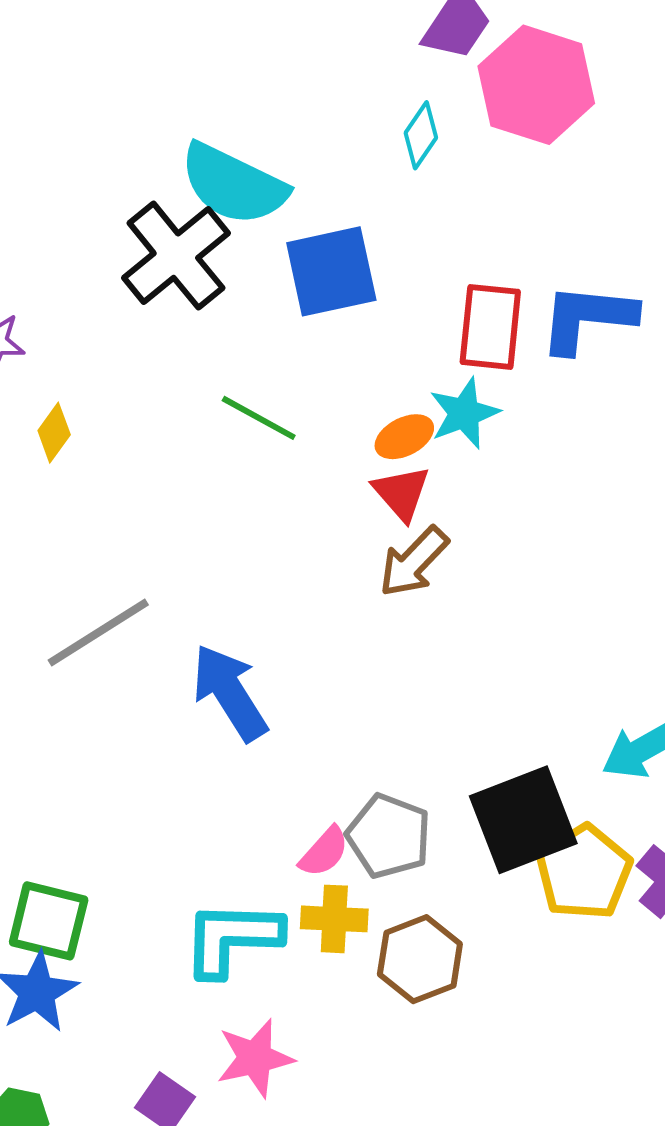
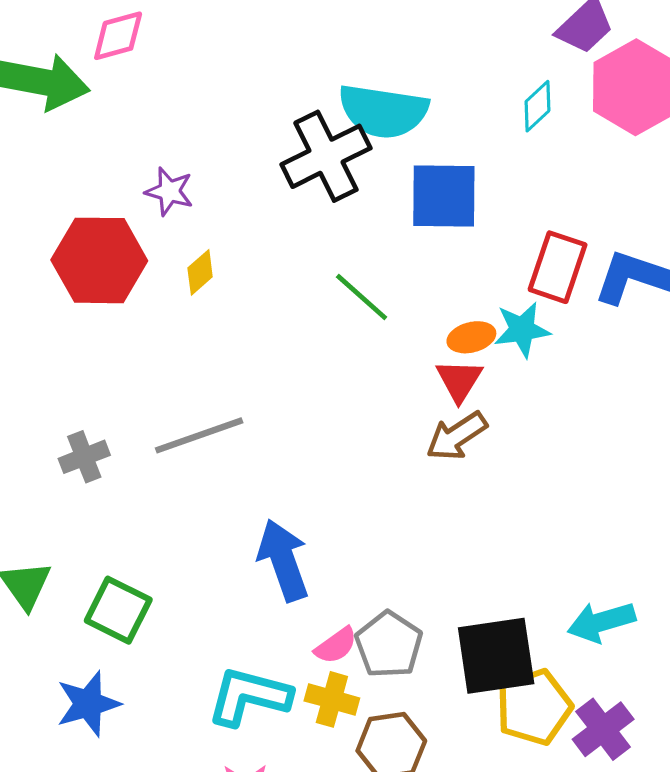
cyan semicircle: (233, 184) -> (383, 111), turned -30
blue arrow: (230, 693) -> (283, 560), moved
green square: (49, 921) -> (118, 610), moved

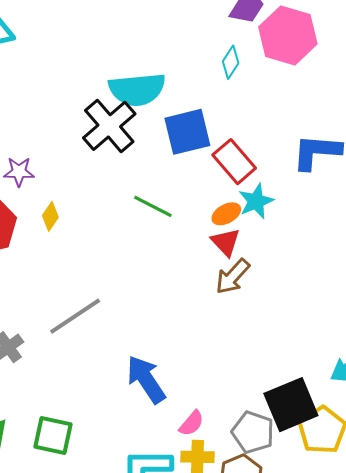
red rectangle: (558, 267) -> (234, 162), moved, turned -45
gray pentagon: (389, 645) -> (253, 432), moved

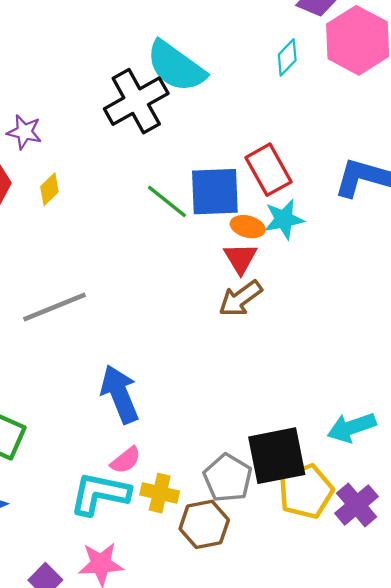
cyan semicircle: (137, 89) -> (176, 66), turned 30
blue square: (187, 132) -> (215, 192), moved
orange ellipse: (226, 214) -> (248, 227), turned 32
pink semicircle: (191, 423) -> (126, 460), moved

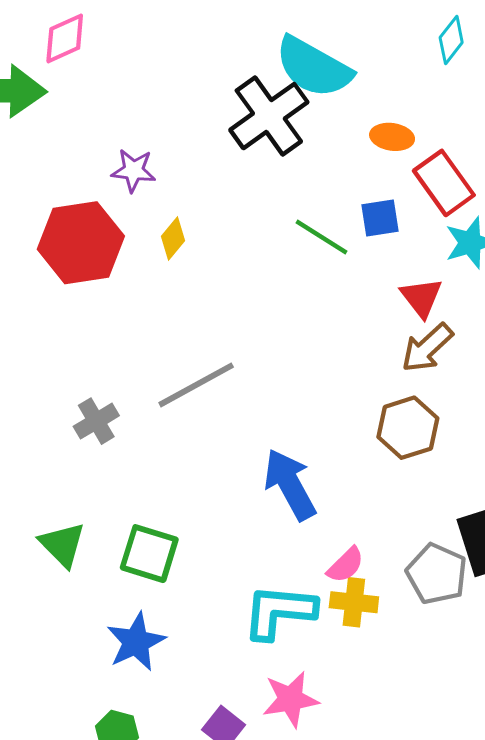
blue square: (215, 192) -> (380, 218), size x0.6
orange ellipse: (248, 227) -> (392, 137), moved
pink semicircle: (126, 460) -> (346, 565), moved
brown hexagon: (204, 524) -> (408, 428), moved

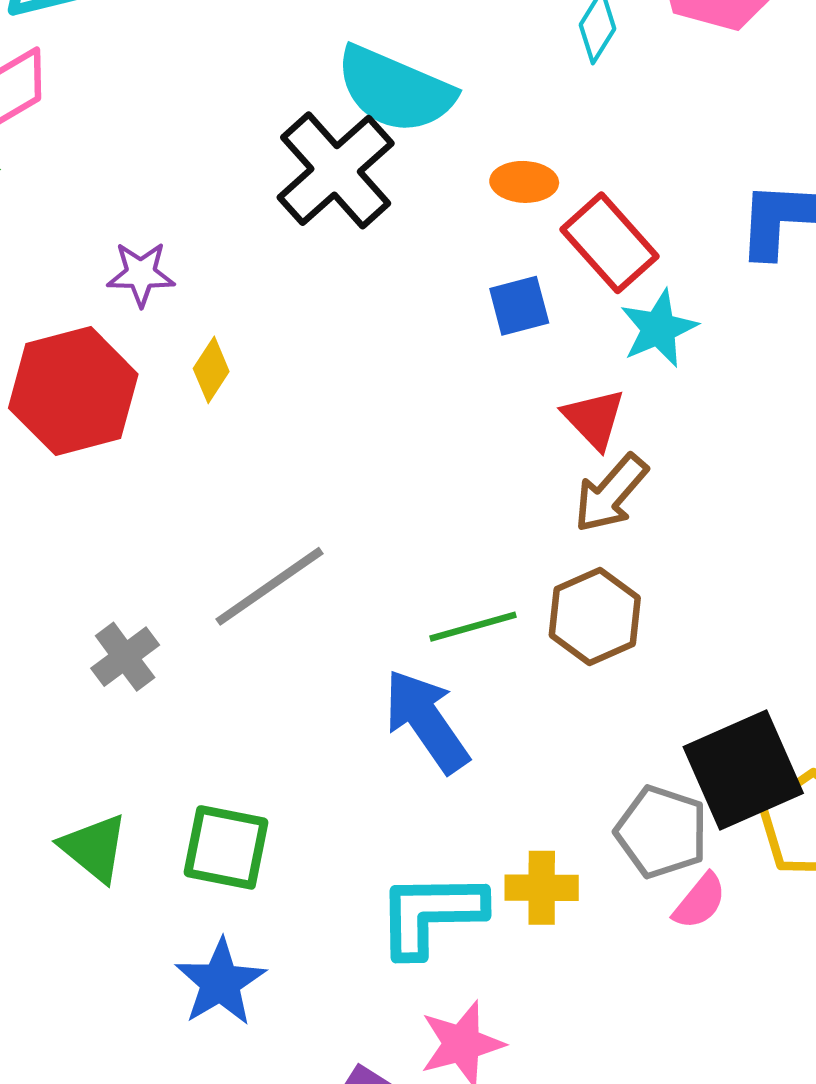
green line: (321, 237) -> (473, 627), moved, turned -42
pink semicircle: (346, 565) -> (700, 901), moved

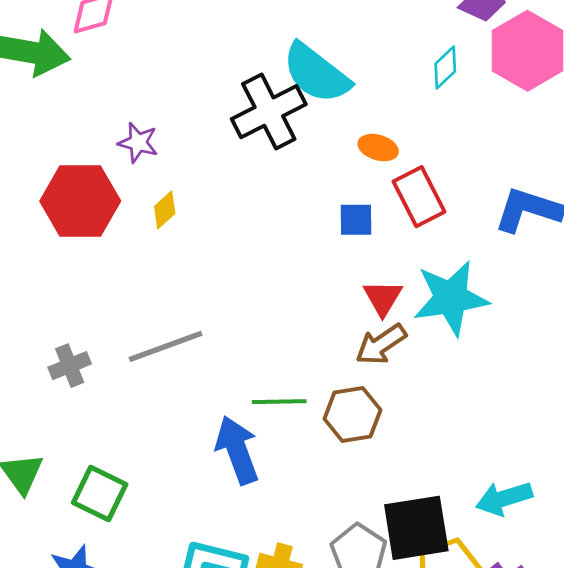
cyan star: (659, 328) -> (451, 298), moved, size x1.6

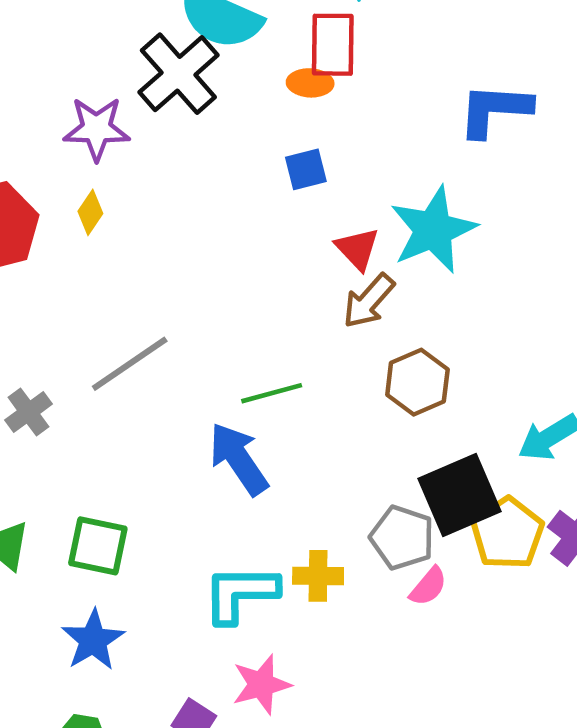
purple star: (138, 143) -> (97, 129), moved, size x1.4
red rectangle: (419, 197) -> (333, 45), moved, turned 42
brown hexagon: (352, 414) -> (417, 382), moved

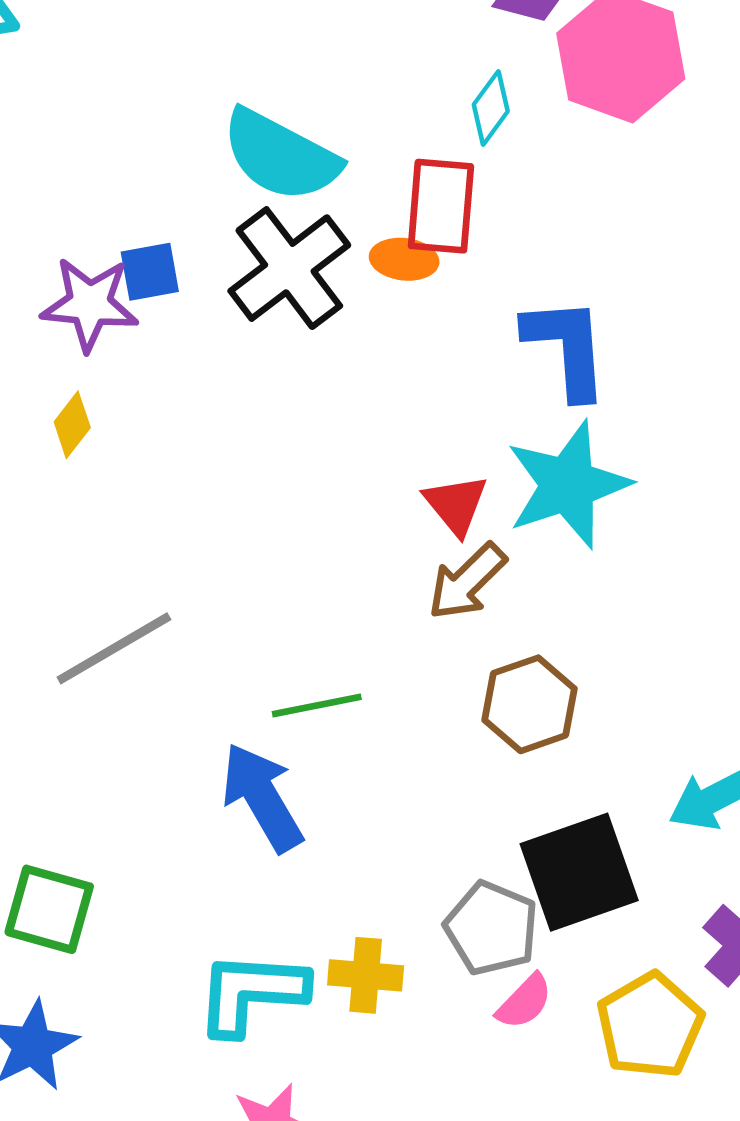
black cross: (178, 74) -> (289, 268), moved
blue L-shape: (495, 110) -> (567, 347), moved, turned 78
blue square: (306, 169) -> (150, 272), moved
yellow pentagon: (507, 533) -> (650, 1025), moved

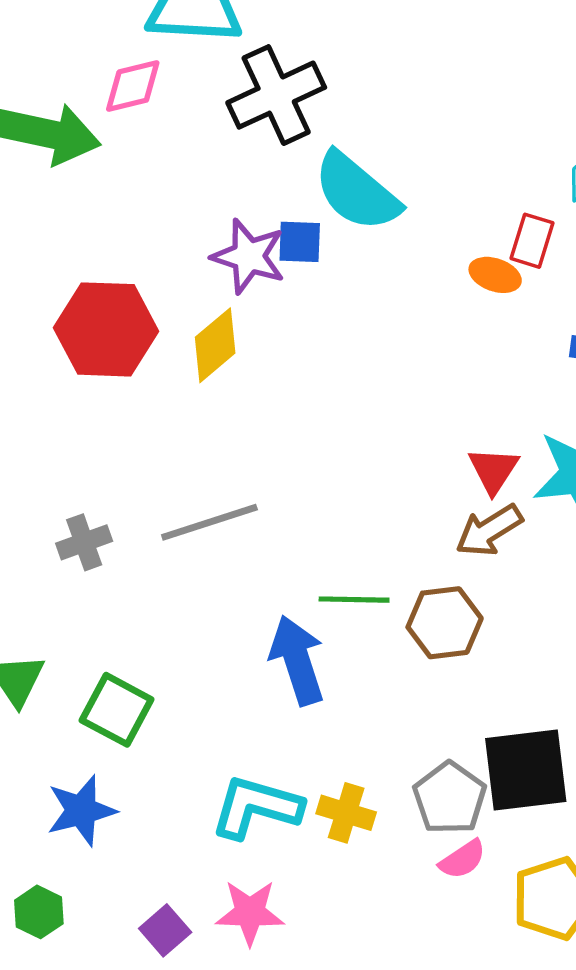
cyan semicircle: (281, 156) -> (357, 192), moved
red rectangle: (441, 206) -> (532, 241), size x0.7
black cross: (289, 268) -> (276, 95), moved
yellow diamond: (72, 425) -> (215, 345), size x1.5
brown hexagon: (530, 704) -> (445, 623), moved

